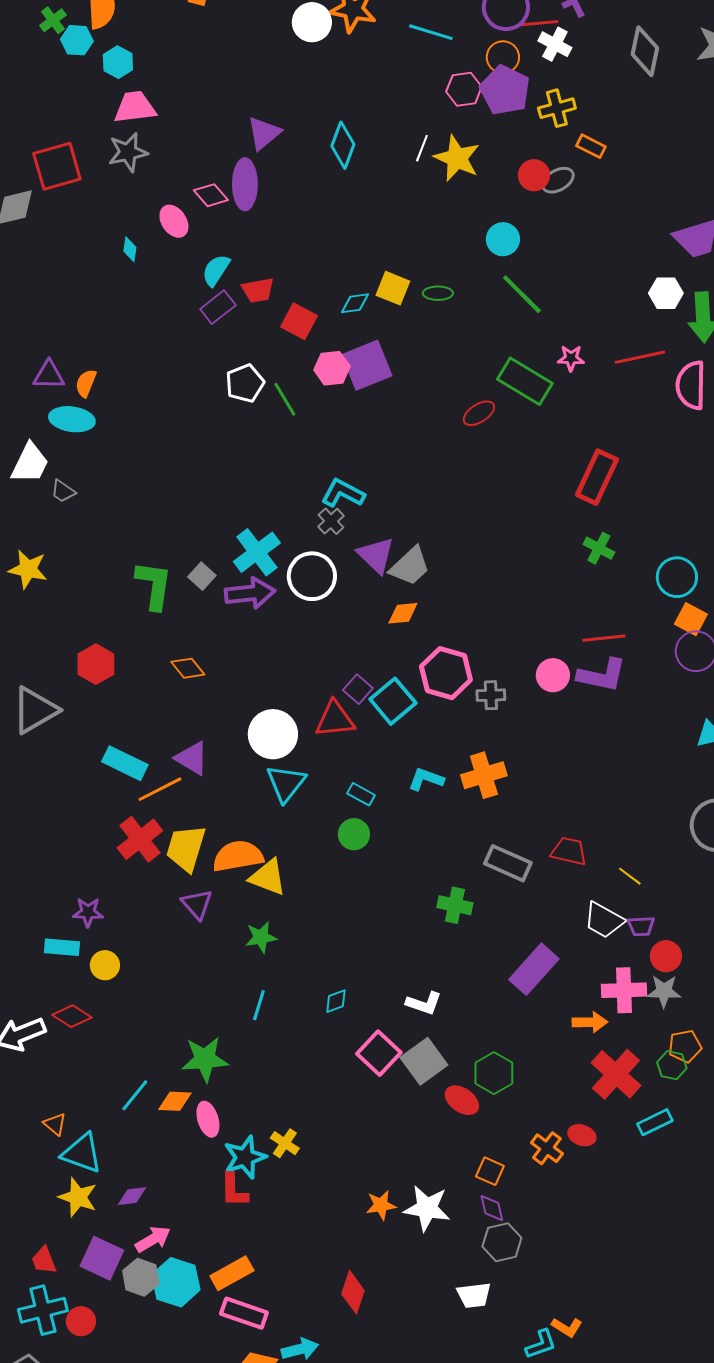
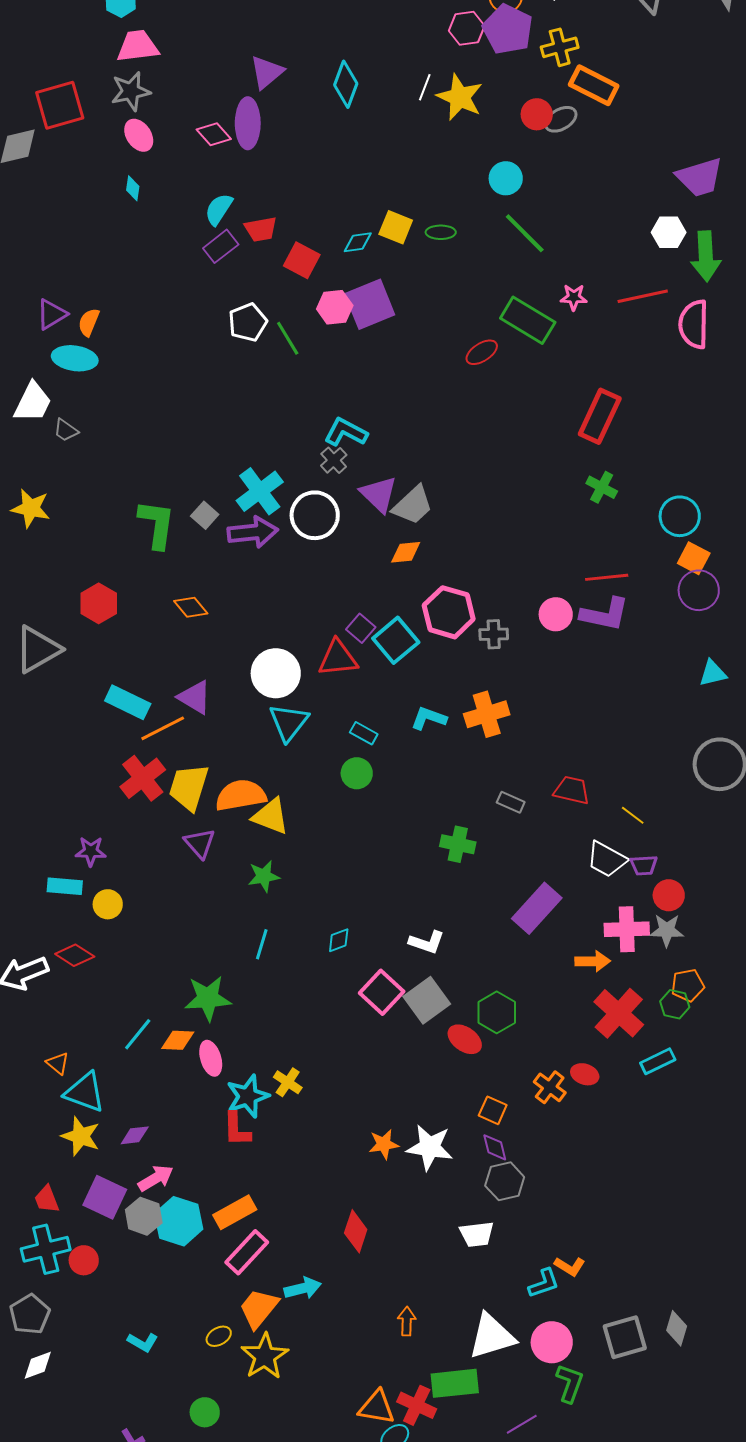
orange rectangle: (591, 146) -> (594, 85), size x1.6
pink ellipse: (174, 221) -> (139, 135), moved
purple triangle: (49, 375) -> (52, 314), turned -32
gray rectangle: (508, 863) -> (511, 802), size x0.6
pink rectangle: (244, 1313) -> (247, 1252), turned -66

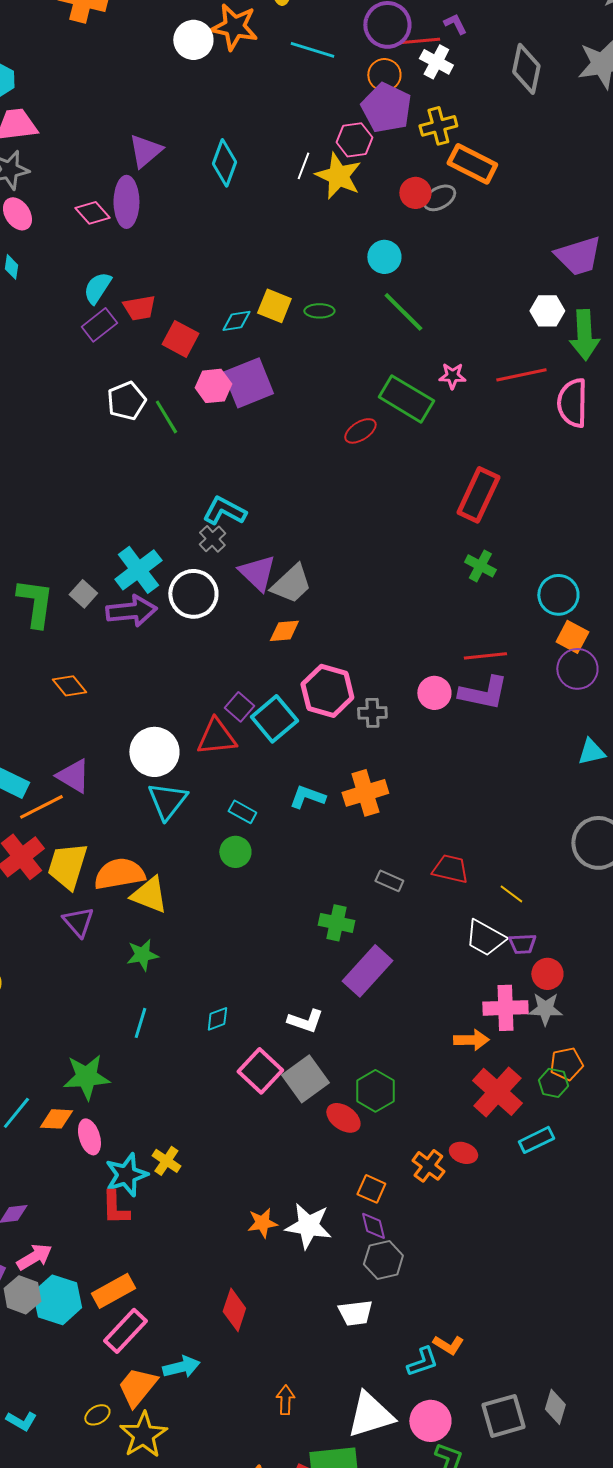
pink hexagon: (467, 28) -> (354, 140), moved
purple rectangle: (537, 908) -> (367, 971), moved

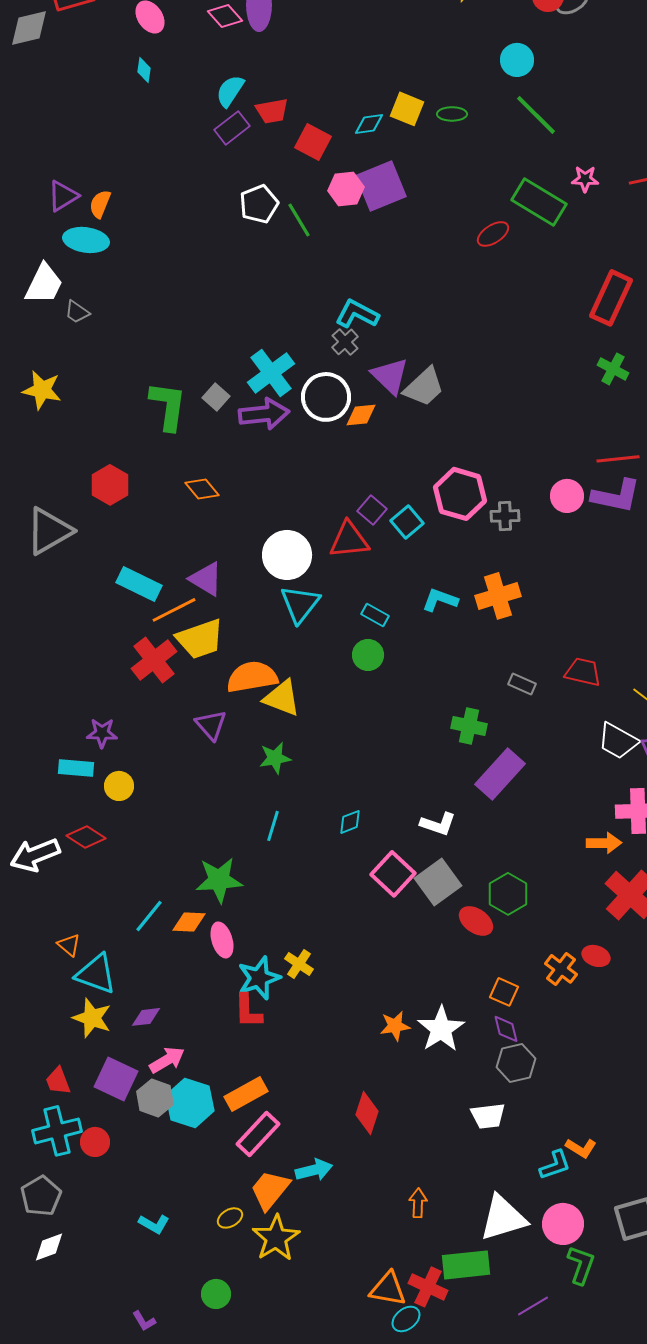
orange diamond: (284, 631) -> (361, 415), moved
cyan square: (274, 719) -> (407, 522), size x0.7
yellow trapezoid: (67, 866) -> (200, 639), moved, turned -126
white star: (308, 1226) -> (441, 1029), turned 30

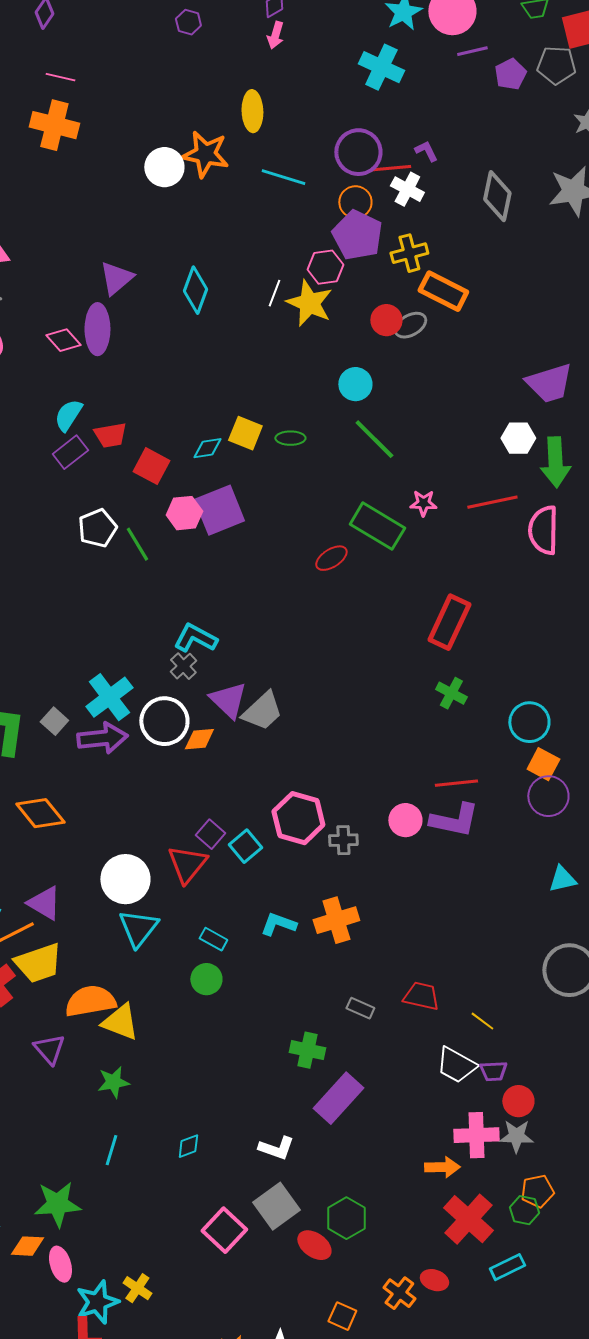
orange diamond: (202, 489) -> (40, 813), size x1.4
red triangle: (349, 540) -> (187, 864), turned -45
pink square: (393, 874) -> (224, 1230), moved

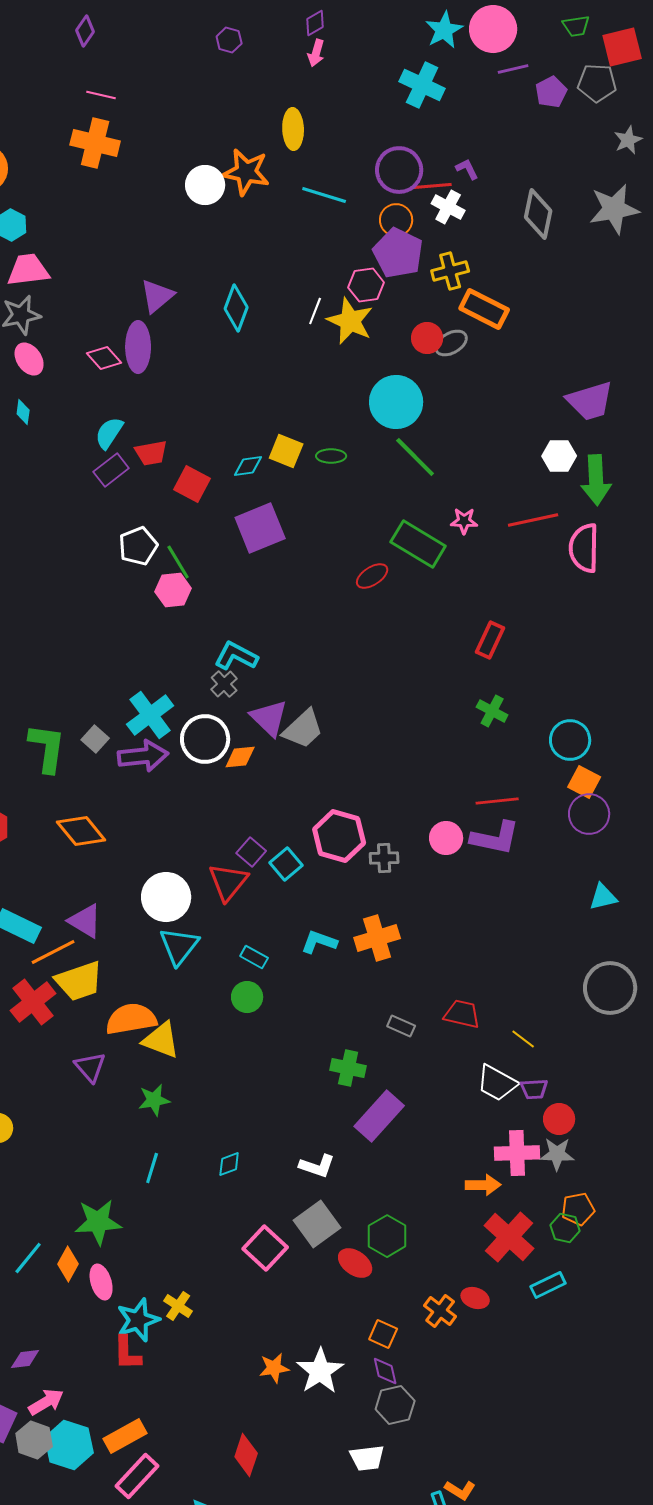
cyan circle: (355, 384) -> (396, 402), size x1.6
pink hexagon: (184, 513) -> (173, 590), moved
red rectangle: (449, 622) -> (490, 640), size x0.7
orange diamond: (27, 1246) -> (68, 1264), turned -64

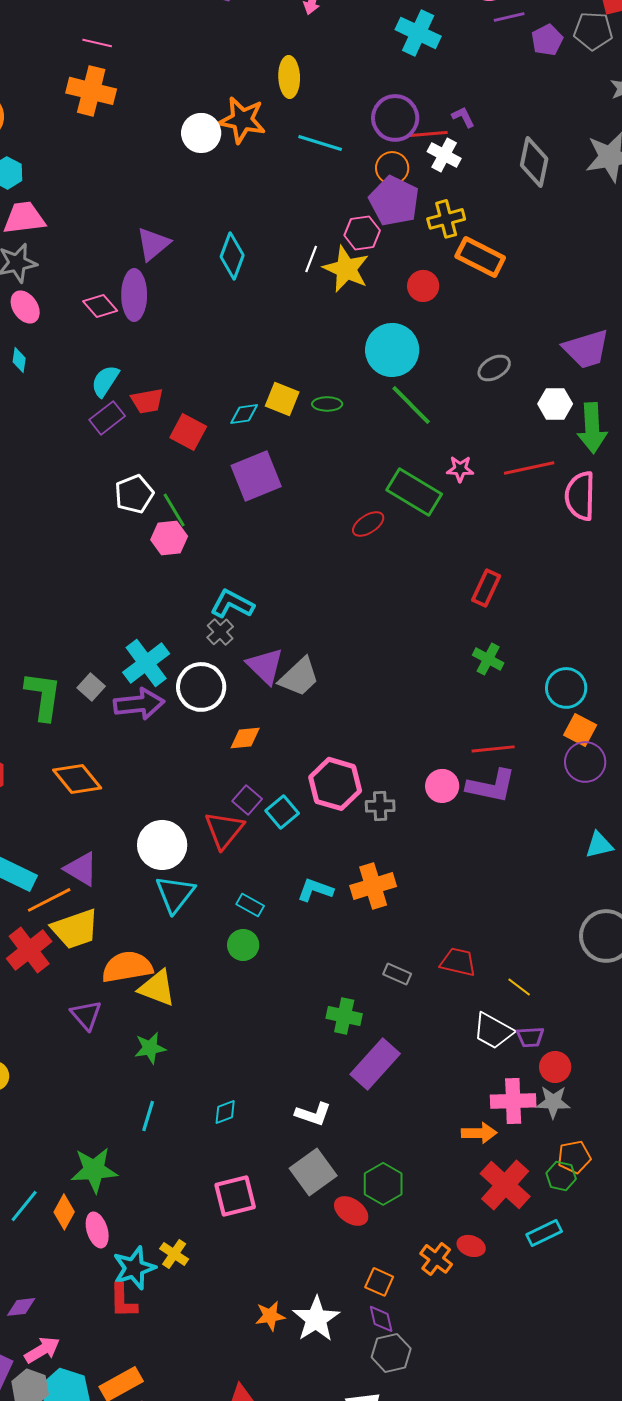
gray ellipse: (451, 343) -> (494, 368), moved
orange diamond: (240, 757) -> (245, 738), moved
pink square: (265, 1248) -> (235, 1196), moved, turned 33

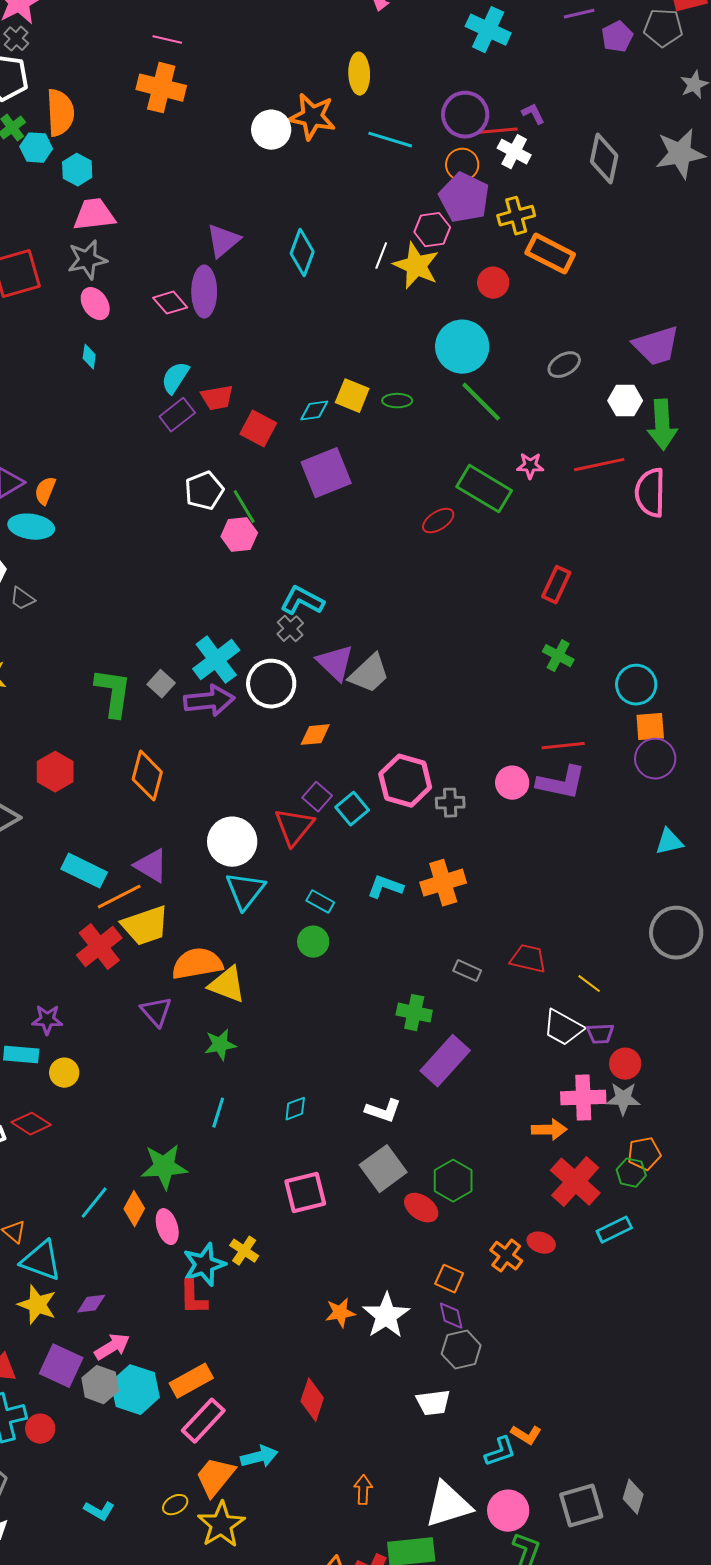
orange square: (580, 730) -> (650, 727), turned -32
orange diamond: (77, 779) -> (147, 776), turned 54

